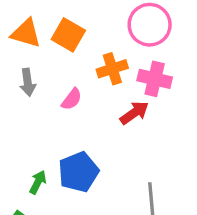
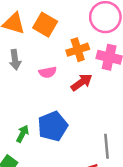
pink semicircle: (72, 99) -> (48, 72), turned 42
red arrow: (134, 113) -> (81, 82), moved

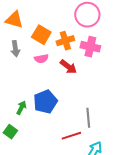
orange square: (45, 25) -> (41, 35), moved
red arrow: (81, 82) -> (68, 67), turned 72

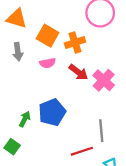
pink cross: (90, 47) -> (104, 80), moved, turned 30

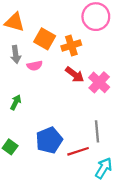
pink semicircle: (48, 63) -> (35, 66), moved
blue pentagon: (52, 112) -> (49, 140), moved
green arrow: (25, 119) -> (16, 102), moved

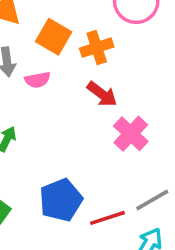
pink cross: (99, 82) -> (131, 134), moved
gray line: (97, 131) -> (152, 200), moved, turned 65

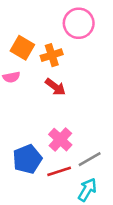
pink cross: (131, 134) -> (60, 140), moved

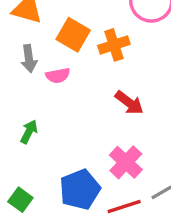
red arrow: (55, 87) -> (129, 103), moved

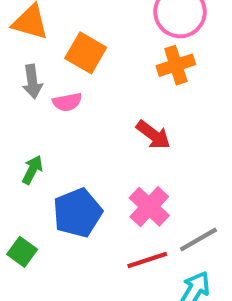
orange cross: (114, 45) -> (176, 65), moved
blue pentagon: (80, 189) -> (77, 213), moved

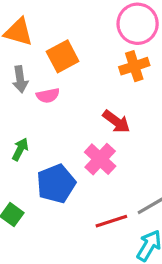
orange square: (86, 53) -> (63, 56), turned 32
pink cross: (149, 207) -> (100, 159), moved

